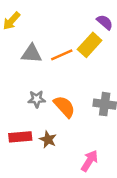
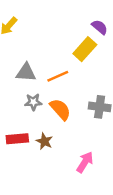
gray triangle: (32, 54) -> (26, 72), moved
orange line: (62, 55) -> (58, 76), moved

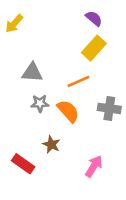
purple semicircle: (100, 27) -> (94, 18), moved
orange line: (58, 76) -> (78, 81), moved
red rectangle: (17, 139) -> (23, 164), moved, turned 40

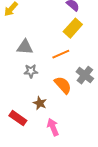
gray cross: (109, 108) -> (85, 75), turned 30
orange semicircle: (68, 111) -> (63, 85), moved
pink arrow: (94, 166) -> (53, 127), moved, turned -54

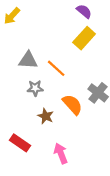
orange line: (61, 54) -> (56, 68), moved, turned 66
brown star: (40, 103) -> (46, 116), moved

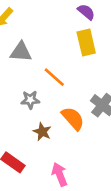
yellow rectangle: (84, 38) -> (86, 43), turned -55
gray triangle: (28, 60) -> (21, 52), moved

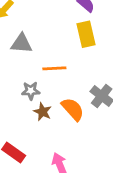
orange line: (54, 77) -> (54, 68), turned -45
brown star: (42, 132) -> (43, 112), moved

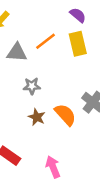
orange line: (54, 68) -> (45, 41), moved, turned -35
gray star: (31, 91) -> (32, 86), moved

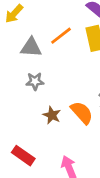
gray star: (32, 86) -> (35, 81), moved

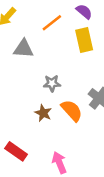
orange line: (61, 36) -> (52, 23), moved
gray star: (35, 81) -> (52, 83), moved

